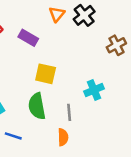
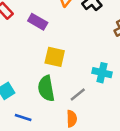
cyan cross: (94, 90) -> (102, 73), turned 36
gray line: (69, 112) -> (78, 94), turned 56

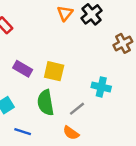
purple rectangle: (38, 22) -> (23, 69), moved
orange semicircle: (72, 119) -> (71, 133), turned 126

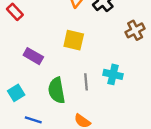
yellow square: (54, 71) -> (74, 40), moved
gray line: (77, 109) -> (86, 82), moved, turned -56

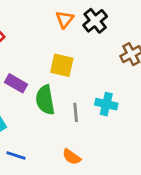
green semicircle: (57, 90) -> (45, 100), moved

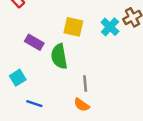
cyan cross: (106, 104) -> (110, 27), moved, turned 30
gray line: (76, 112) -> (85, 84), moved

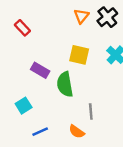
blue line: (34, 104) -> (40, 132), turned -42
orange semicircle: (82, 105) -> (77, 132), moved

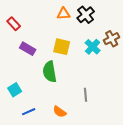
orange triangle: (81, 16) -> (64, 14), turned 48
purple rectangle: (40, 70) -> (28, 49), moved
gray line: (91, 112) -> (86, 95), moved

